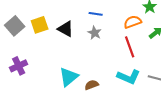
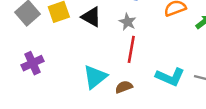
red line: (130, 47) -> (131, 49), moved, turned 30

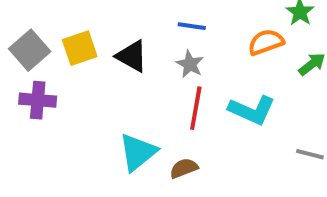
purple cross: (32, 63) -> (38, 100), moved, turned 30
cyan L-shape: (170, 77) -> (252, 110), moved

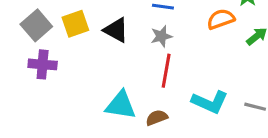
gray star: (190, 64) -> (161, 36), turned 30
cyan L-shape: (252, 110) -> (210, 102), moved
cyan triangle: (138, 152) -> (121, 105), turned 48

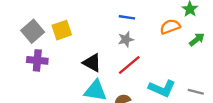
black triangle: (116, 30) -> (92, 63), moved
red line: (166, 71) -> (129, 65), turned 40

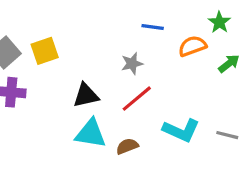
blue line: (127, 17) -> (153, 27), moved
black triangle: (92, 63) -> (86, 95), turned -42

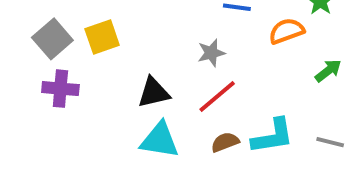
green arrow: (229, 64) -> (328, 71), moved
cyan L-shape: (181, 130) -> (273, 136), turned -33
brown semicircle: (127, 146) -> (225, 142), moved

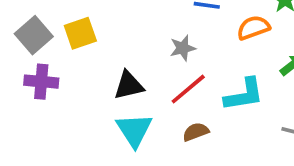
cyan L-shape: (273, 136) -> (244, 95), moved
cyan triangle: (160, 140) -> (134, 130), turned 48

